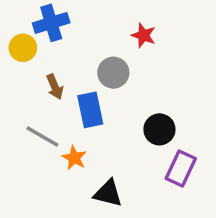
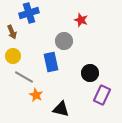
yellow circle: (23, 48) -> (13, 56), moved
brown arrow: (55, 87) -> (12, 32), moved
orange star: (74, 158) -> (36, 95), moved

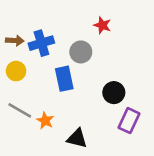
blue cross: (29, 13) -> (41, 43), moved
brown arrow: (12, 32) -> (15, 41), turned -64
gray line: (24, 77) -> (20, 110), moved

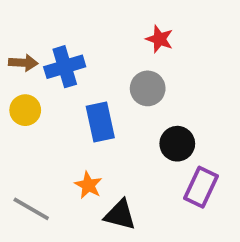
gray circle: (81, 52) -> (148, 88), moved
gray line: (20, 110) -> (31, 209), moved
orange star: (45, 121) -> (88, 185), moved

